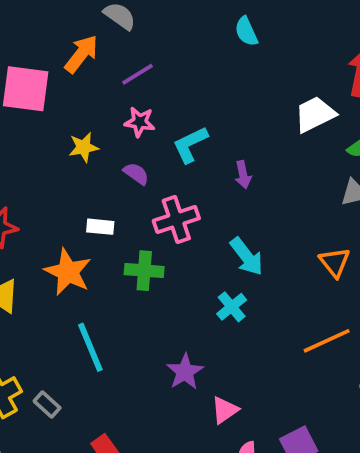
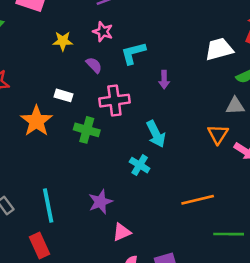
orange triangle: (335, 262) -> (218, 134), moved
cyan cross: (232, 307) -> (140, 165), turned -30
cyan line: (90, 347) -> (48, 205), moved

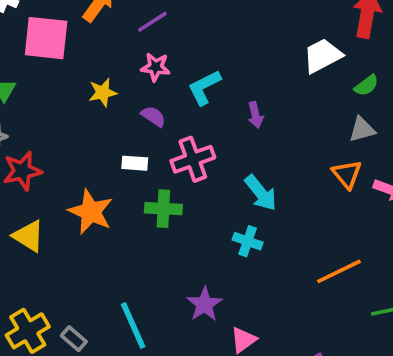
white rectangle: (64, 95) -> (135, 163), moved

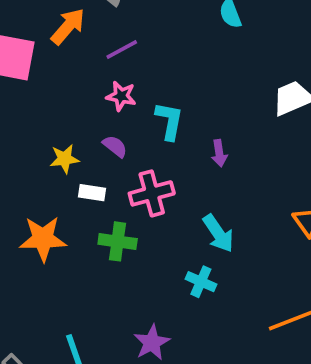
cyan L-shape: (204, 87) -> (169, 121), turned 123
yellow star: (103, 93) -> (64, 159), moved
orange star: (91, 212) -> (43, 239), turned -30

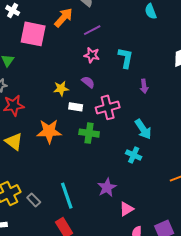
cyan L-shape: (169, 121) -> (126, 58), moved

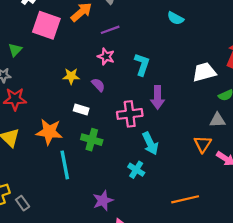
cyan semicircle: (151, 11) -> (176, 18), turned -49
purple arrow: (144, 86) -> (158, 98), size x1.5
yellow star: (61, 89) -> (71, 76), moved
pink cross: (108, 107) -> (130, 114), moved
cyan line: (67, 196) -> (65, 165), moved

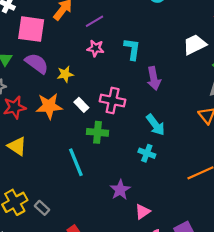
purple semicircle: (98, 85) -> (37, 63), moved, size x1.6
white rectangle: (81, 110) -> (81, 105), turned 40
pink cross: (130, 114) -> (113, 101), moved, turned 30
orange star: (49, 132) -> (49, 106), moved

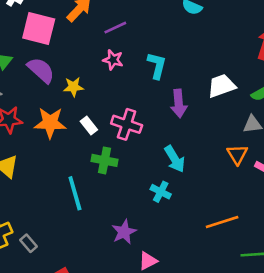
white trapezoid: (195, 45) -> (221, 86), moved

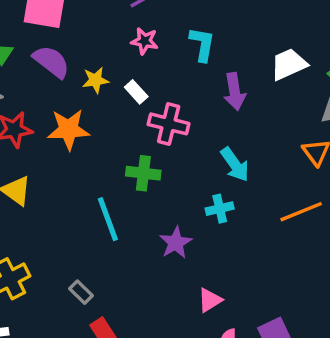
white rectangle: (89, 126) -> (136, 92), moved
cyan cross: (161, 192) -> (220, 209), turned -36
orange line: (222, 222) -> (301, 212), moved
purple star: (124, 232) -> (176, 243), moved
gray rectangle: (29, 243) -> (81, 292), moved

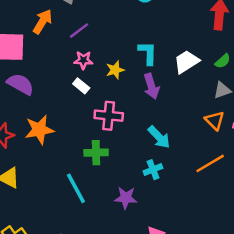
cyan L-shape: (202, 44) -> (148, 53), moved
yellow star: (96, 80) -> (115, 70), moved
white rectangle: (136, 92) -> (81, 86), moved
purple star: (176, 243) -> (126, 198), turned -30

